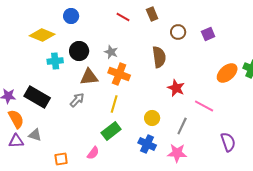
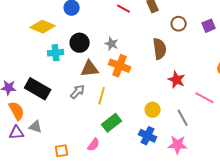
yellow line: (114, 104) -> (102, 96), moved
gray line: (182, 126) -> (183, 118), turned -54

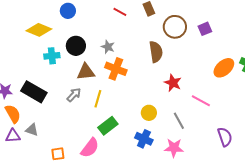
brown circle: (179, 24) -> (175, 27), size x1.5
pink semicircle: (94, 145) -> (90, 148), size x1.5

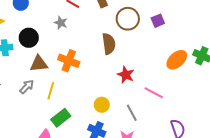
gray star: (108, 47) -> (61, 23), moved

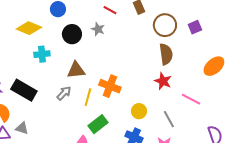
black circle: (29, 38) -> (72, 34), moved
brown semicircle: (109, 44) -> (166, 54), moved
orange cross: (69, 61) -> (110, 86), moved

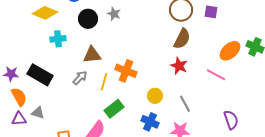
purple square: (195, 27) -> (211, 12), turned 32
brown semicircle: (166, 54) -> (182, 39), turned 35
pink line: (191, 99) -> (216, 75), moved

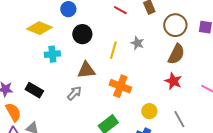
gray star: (114, 14) -> (137, 43), moved
black rectangle: (40, 75) -> (34, 90), size x0.7
yellow line: (104, 82) -> (113, 50), moved

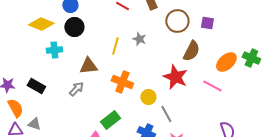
black circle: (82, 34) -> (74, 27), moved
brown semicircle: (176, 54) -> (191, 51), moved
red star: (173, 81) -> (175, 77), size x1.4
yellow circle: (149, 111) -> (148, 97), moved
gray line: (179, 119) -> (166, 114), moved

